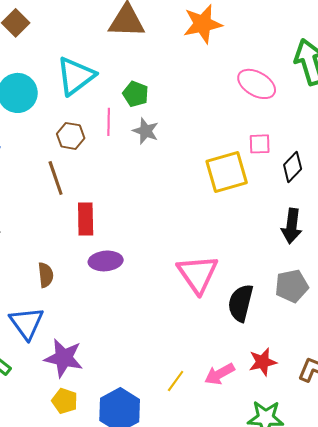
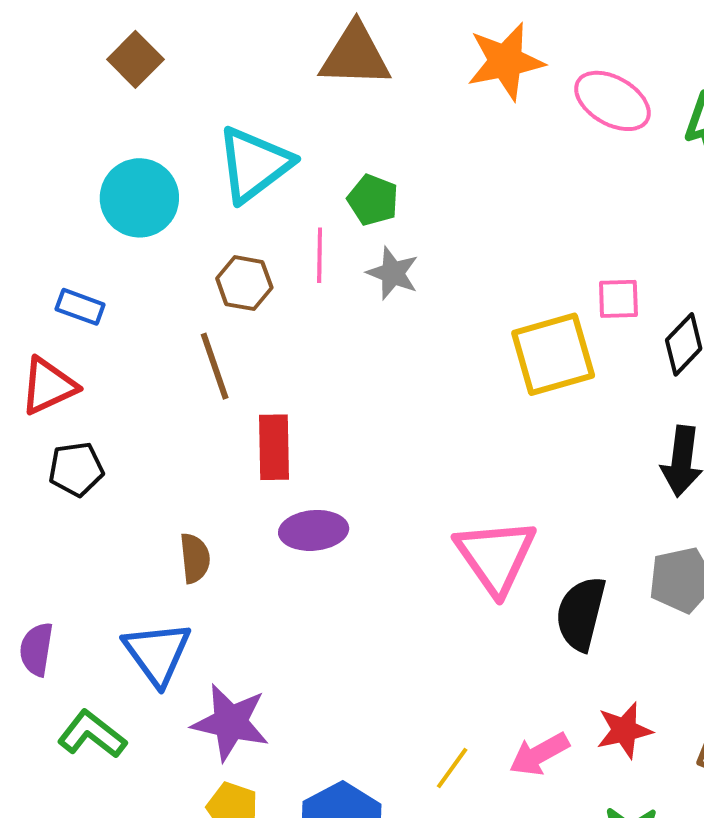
pink ellipse: (257, 84) -> (612, 101), moved

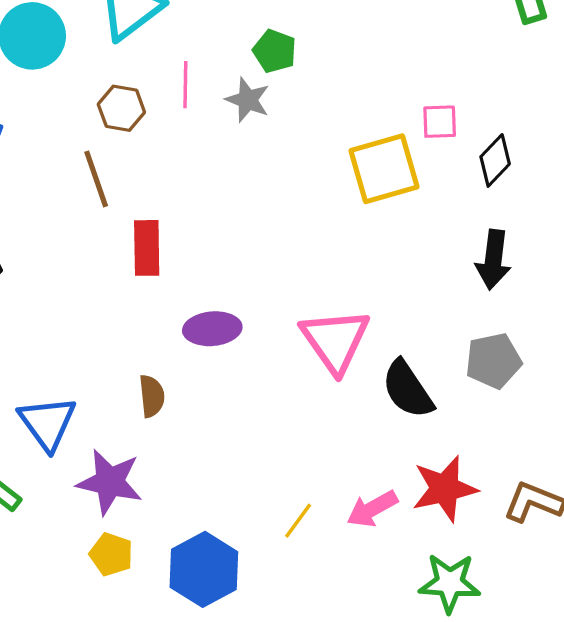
green pentagon: (373, 200) -> (275, 51), moved
purple ellipse: (314, 530) -> (212, 329), moved
brown semicircle: (195, 558) -> (152, 396), moved
black semicircle: (581, 614) -> (408, 389), turned -48
red star: (624, 730) -> (445, 489), size x1.4

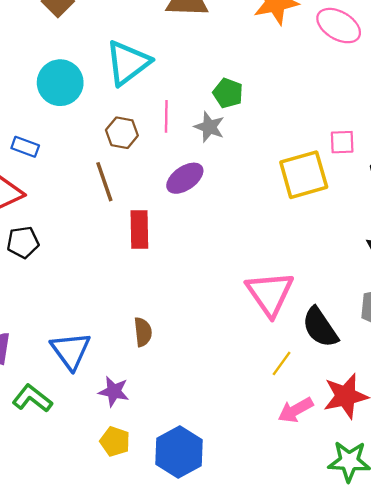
purple ellipse: (212, 329) -> (185, 178), moved, turned -30
purple star: (110, 482) -> (114, 391), size x0.7
yellow line: (298, 521) -> (282, 363), moved

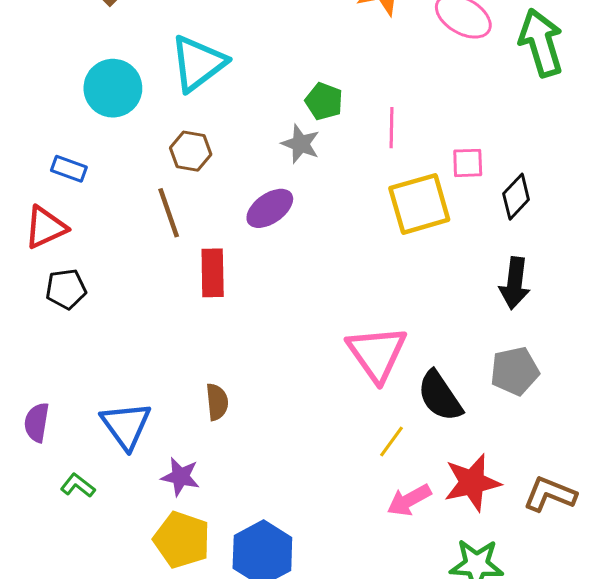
pink line: (166, 116) -> (391, 128), moved
green L-shape: (32, 398) -> (78, 485), size x0.7
yellow pentagon: (115, 442) -> (182, 540), size x1.5

